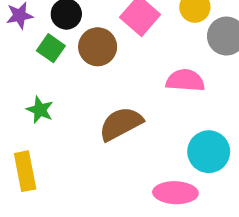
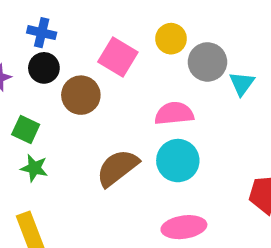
green square: (51, 48) -> (26, 129), moved
cyan circle: (209, 152) -> (178, 161), moved

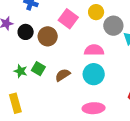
black circle: (44, 68) -> (26, 32), moved
green square: (26, 129) -> (38, 69), moved
brown semicircle: (117, 168) -> (63, 75), size x0.7

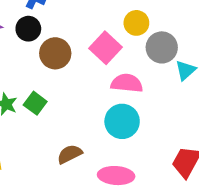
pink square: (68, 19) -> (105, 48), moved
black circle: (26, 32) -> (28, 29), moved
brown semicircle: (63, 75) -> (70, 154), moved

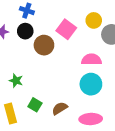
pink square: (105, 48) -> (66, 29), moved
green square: (35, 103) -> (35, 105), moved

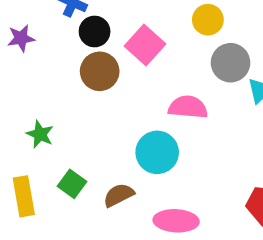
yellow circle: (94, 20) -> (208, 20), moved
black circle: (25, 31) -> (95, 31), moved
cyan circle: (91, 84) -> (157, 152), moved

